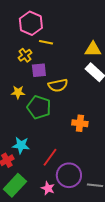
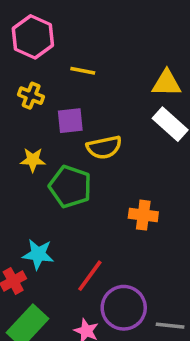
pink hexagon: (31, 23) -> (33, 37), moved
yellow cross: (25, 55) -> (31, 96), moved, turned -32

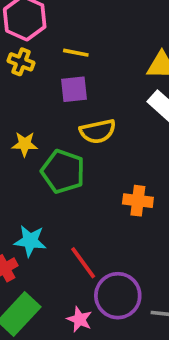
yellow cross: (31, 96) -> (21, 62), moved
purple square: (70, 121) -> (74, 89), moved
red line: (90, 276) -> (83, 263), turned -72

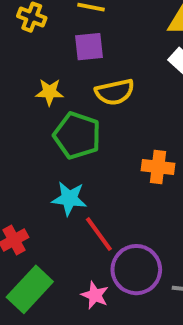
yellow star: (25, 144) -> (50, 92), moved
cyan star: (30, 241) -> (69, 199), moved

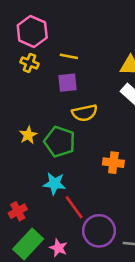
yellow star: (50, 92) -> (28, 135), moved, turned -30
pink star: (95, 295) -> (58, 248), moved

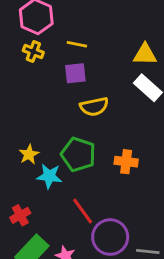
yellow star: (28, 135) -> (29, 154), moved
green pentagon: (60, 142) -> (78, 154), moved
cyan star: (54, 184) -> (49, 176), moved

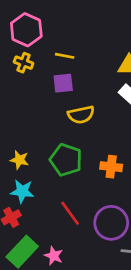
yellow star: (29, 154) -> (19, 160), turned -30
cyan star: (49, 176) -> (22, 191), moved
purple circle: (110, 237) -> (111, 223), moved

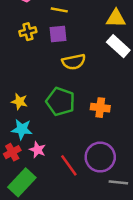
yellow cross: (24, 63) -> (28, 32), moved, turned -35
red line: (70, 213) -> (69, 165), moved
pink star: (54, 256) -> (38, 150), moved

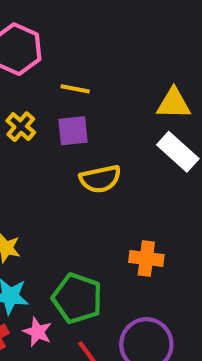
yellow cross: (28, 32) -> (21, 127), turned -35
green pentagon: (60, 102) -> (77, 298), moved

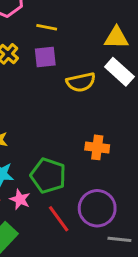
yellow semicircle: (100, 179) -> (81, 82), moved

